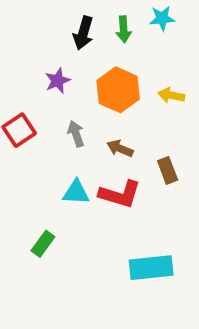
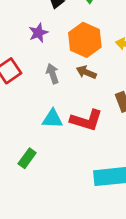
brown arrow: (120, 148) -> (86, 72), moved

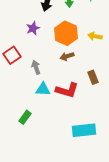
brown arrow: (86, 72) -> (67, 56), turned -40
gray arrow: (52, 74) -> (36, 67), moved

